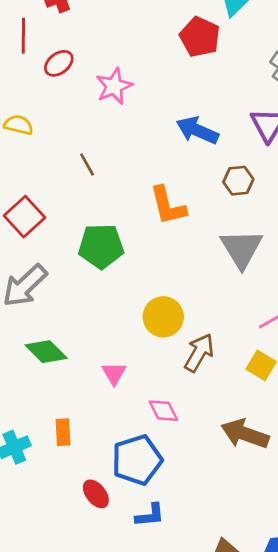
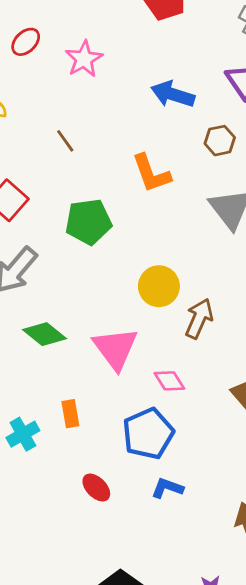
pink triangle: (114, 373) -> (115, 349), size x1.8
red ellipse: (96, 494) -> (96, 488), moved
blue L-shape: (150, 515) -> (167, 488), turned -148

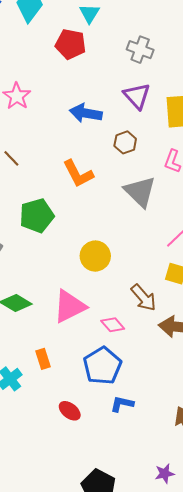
brown arrow: (199, 318) -> (144, 298), moved, turned 124
pink triangle: (115, 349) -> (70, 306), turned 48

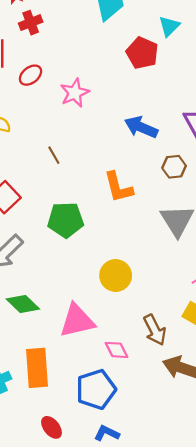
orange rectangle: (43, 359) -> (37, 368), size x1.8

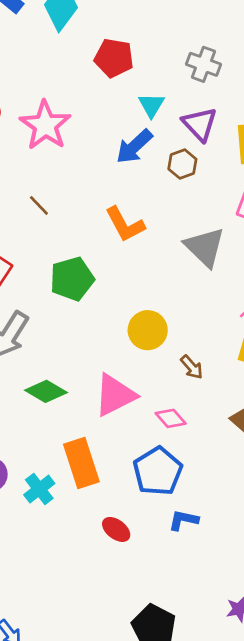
cyan triangle: (169, 26) -> (151, 105), moved
pink star: (75, 93) -> (45, 125), size x1.4
blue arrow: (141, 127) -> (134, 147), turned -52
brown hexagon: (174, 167) -> (182, 164), moved
brown arrow: (155, 330) -> (192, 367), moved, size x0.7

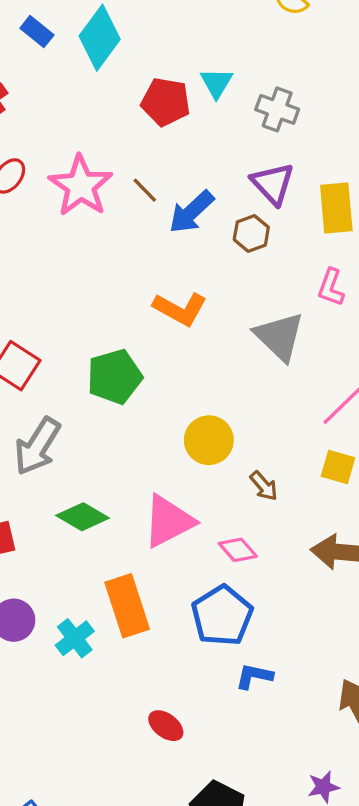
cyan triangle: (151, 105) -> (217, 83), moved
brown line: (39, 205) -> (145, 190), moved
orange L-shape: (125, 224) -> (180, 309), turned -33
red ellipse: (116, 529) -> (166, 726), moved

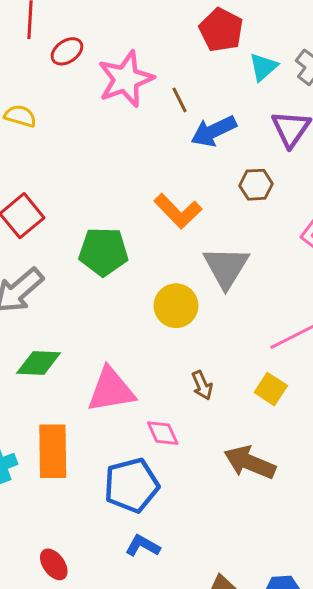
cyan triangle: (217, 83) -> (263, 67), moved
brown hexagon: (251, 233) -> (256, 185), moved
gray triangle: (279, 337) -> (226, 267), moved
yellow circle: (209, 440) -> (176, 306), moved
green diamond: (83, 517) -> (39, 363), turned -45

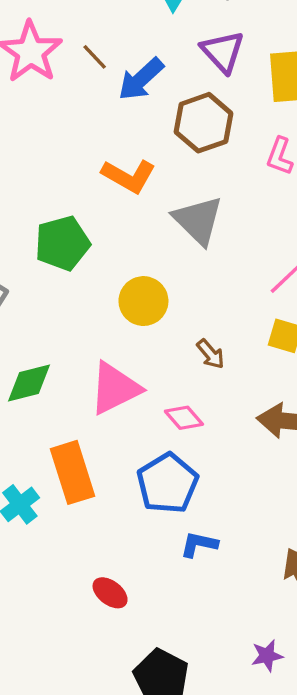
brown hexagon: (256, 185) -> (204, 123), size x1.6
yellow circle: (176, 306) -> (143, 301), moved

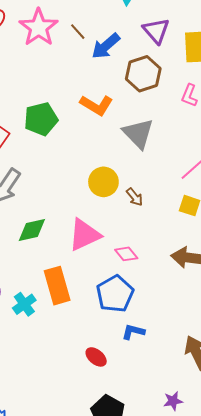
green pentagon: (62, 243) -> (41, 119), moved
brown arrow: (211, 354) -> (135, 197), moved
red ellipse: (110, 593) -> (96, 357), moved

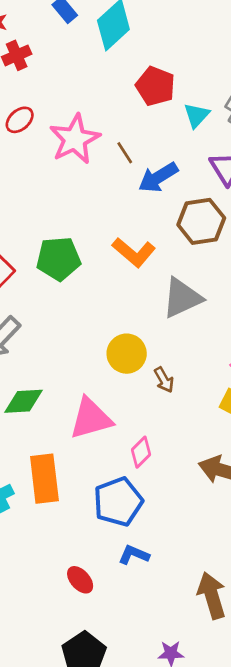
gray triangle: (138, 133) -> (182, 298), turned 40
pink diamond: (126, 254) -> (141, 452), turned 75

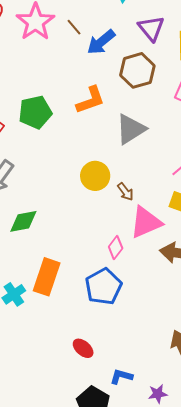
orange L-shape: (134, 252) -> (90, 100), turned -52
pink triangle: (91, 418) -> (146, 222), moved
orange rectangle: (44, 479) -> (47, 277), turned 33
blue L-shape: (134, 555) -> (121, 376), moved

